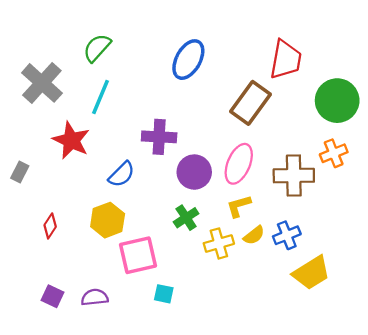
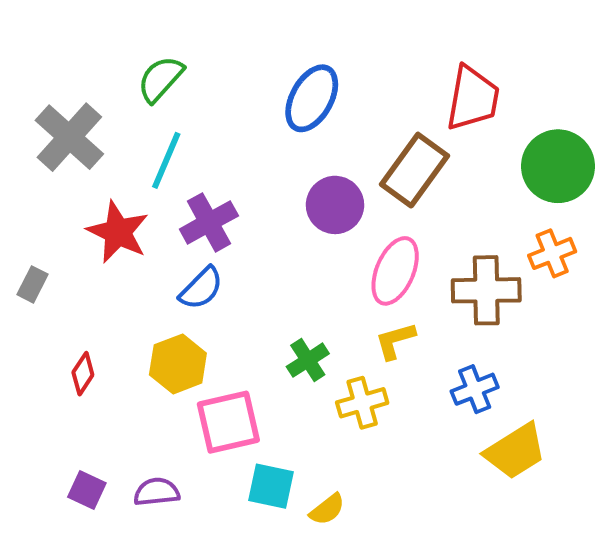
purple cross: (159, 137) -> (209, 222), moved, turned -32
purple circle: (194, 172) -> (335, 205), moved
yellow semicircle: (254, 235) -> (327, 509), moved
cyan square: (164, 294) -> (271, 486), size x1.4

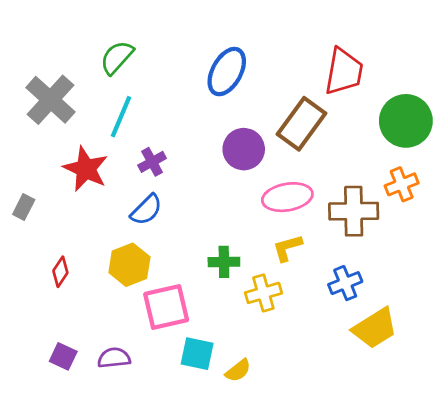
purple cross: (209, 222) -> (152, 162), size x0.7
pink ellipse: (395, 271) -> (287, 197), turned 57
green cross: (308, 360) -> (224, 262), turned 32

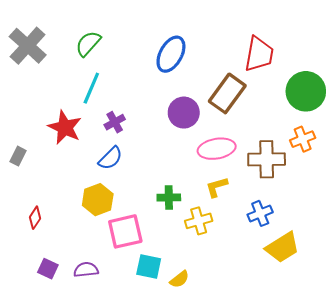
gray cross: (50, 100) -> (28, 46), moved
red diamond: (60, 272) -> (35, 218), moved

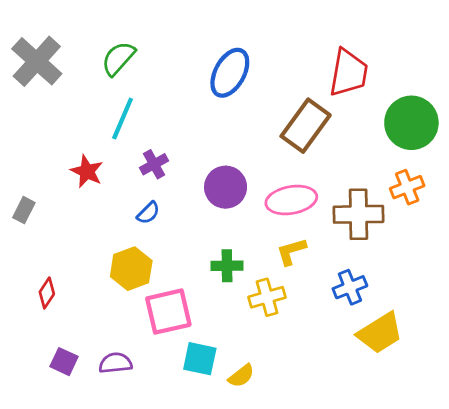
purple circle: (184, 113) -> (226, 187), moved
red star: (65, 127) -> (87, 171), size x0.7
blue semicircle: (110, 158) -> (148, 213), size x0.7

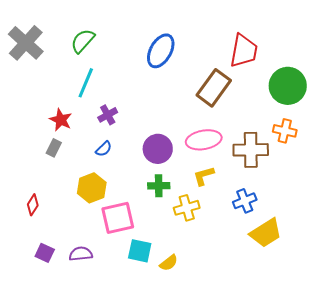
purple circle: (226, 187) -> (158, 149), moved
orange cross: (407, 187) -> (285, 131), turned 35
gray rectangle: (24, 210) -> (54, 148), moved

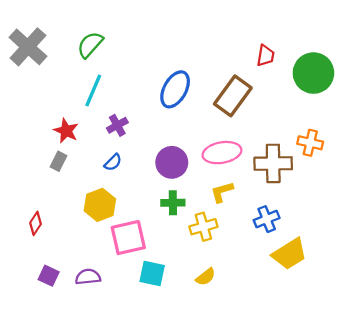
blue ellipse: (161, 51) -> (175, 89), moved
red trapezoid: (244, 51) -> (266, 56), size x0.6
green circle: (288, 86) -> (313, 73), moved
yellow semicircle: (169, 263) -> (206, 277), moved

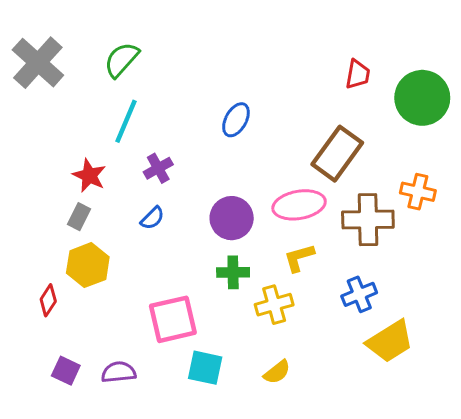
blue ellipse: (175, 89) -> (236, 120), size x0.7
brown rectangle: (233, 96) -> (337, 154), moved
yellow hexagon: (100, 205) -> (88, 265), moved

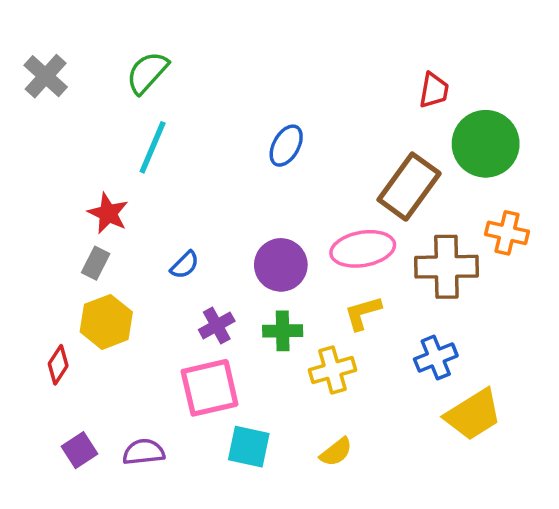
gray cross: (38, 63) -> (46, 76), size x0.7
green circle: (422, 98) -> (486, 144), moved
purple cross: (158, 168) -> (217, 325), moved
purple square: (66, 371) -> (80, 450), turned 32

